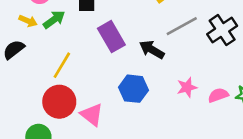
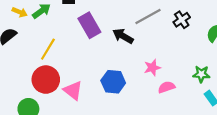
black cross: (222, 30) -> (182, 20), size x0.7
blue hexagon: (134, 89) -> (113, 82), moved
pink semicircle: (218, 95) -> (166, 87), moved

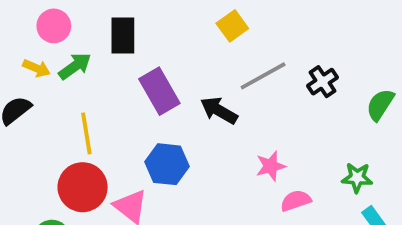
yellow line: (48, 49) -> (86, 133), turned -40
blue hexagon: (113, 82) -> (167, 164), moved

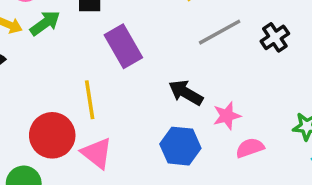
black arrow: (219, 110) -> (186, 93), moved
yellow line: (86, 133) -> (90, 100), moved
blue hexagon: (167, 164) -> (180, 146), moved

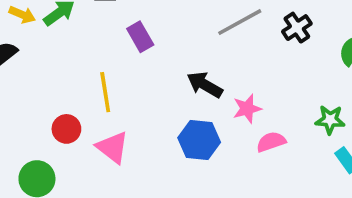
purple rectangle: (123, 46) -> (140, 37), size x0.7
red circle: (52, 135) -> (66, 129), size x0.6

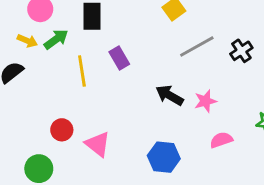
yellow line: (105, 92) -> (82, 71), moved
pink star: (247, 109) -> (205, 101), moved
blue hexagon: (199, 140) -> (164, 157), moved

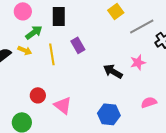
yellow arrow: (27, 41) -> (25, 50), moved
gray line: (197, 46) -> (142, 26), moved
pink star: (205, 101) -> (138, 62), moved

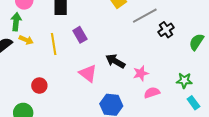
green arrow: (34, 32) -> (16, 22), moved, turned -48
pink star: (138, 62) -> (141, 73), moved
pink triangle: (63, 105) -> (88, 73), moved

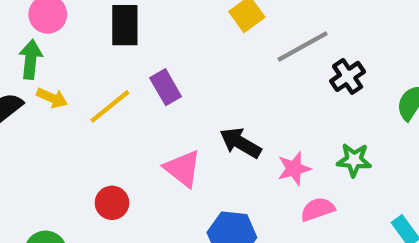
yellow line: (54, 44) -> (110, 106), turned 60
green star: (184, 80) -> (354, 160), moved
red circle: (39, 86) -> (112, 203), moved

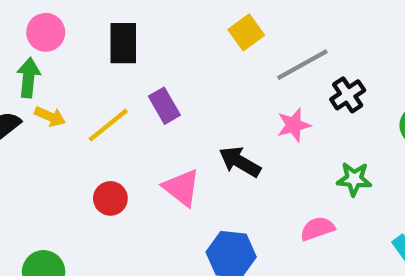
pink star: (294, 169) -> (294, 125), moved
red circle: (112, 203) -> (110, 198), moved

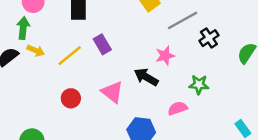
pink star: (294, 125) -> (165, 56), moved
green star: (354, 179) -> (199, 84), moved
pink semicircle: (317, 229) -> (178, 108), moved

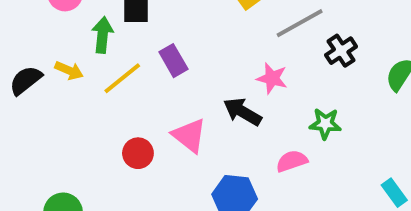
green arrow: (23, 28) -> (103, 35), moved
pink star: (165, 56) -> (272, 78), turned 30
red circle: (71, 98) -> (138, 153), moved

